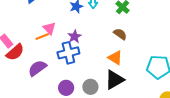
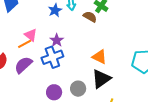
brown semicircle: (120, 34) -> (90, 17), moved
purple semicircle: (37, 68) -> (23, 65), moved

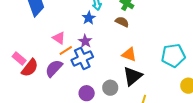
blue star: (55, 10) -> (89, 18), moved
brown semicircle: (90, 17) -> (122, 22), moved
orange line: (25, 44) -> (66, 50), moved

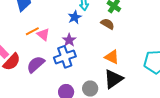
orange line: (66, 50) -> (32, 31), moved

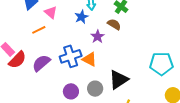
pink triangle: (43, 35) -> (51, 12), moved
purple star: (69, 40) -> (98, 37), moved
orange triangle: (112, 57) -> (89, 59), moved

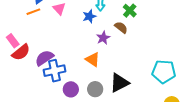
orange line: (39, 30) -> (33, 12), moved
blue cross: (71, 56) -> (55, 71), moved

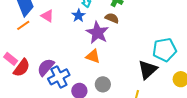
purple star: (103, 38) -> (97, 33), size x1.6
black triangle: (119, 83) -> (148, 70), moved

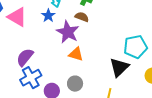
pink triangle: (47, 16) -> (17, 17), size x1.5
orange triangle: (93, 56) -> (76, 54), moved
purple semicircle: (46, 67) -> (25, 57), moved

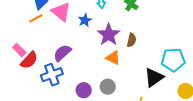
blue star: (48, 16) -> (85, 20), moved
brown semicircle: (82, 17) -> (132, 40), moved, turned 72
blue cross: (31, 78) -> (52, 75), moved

